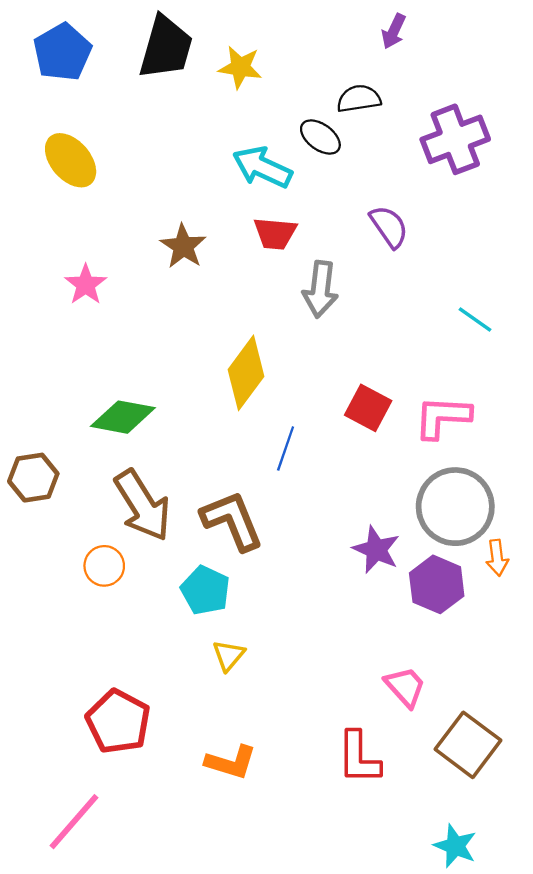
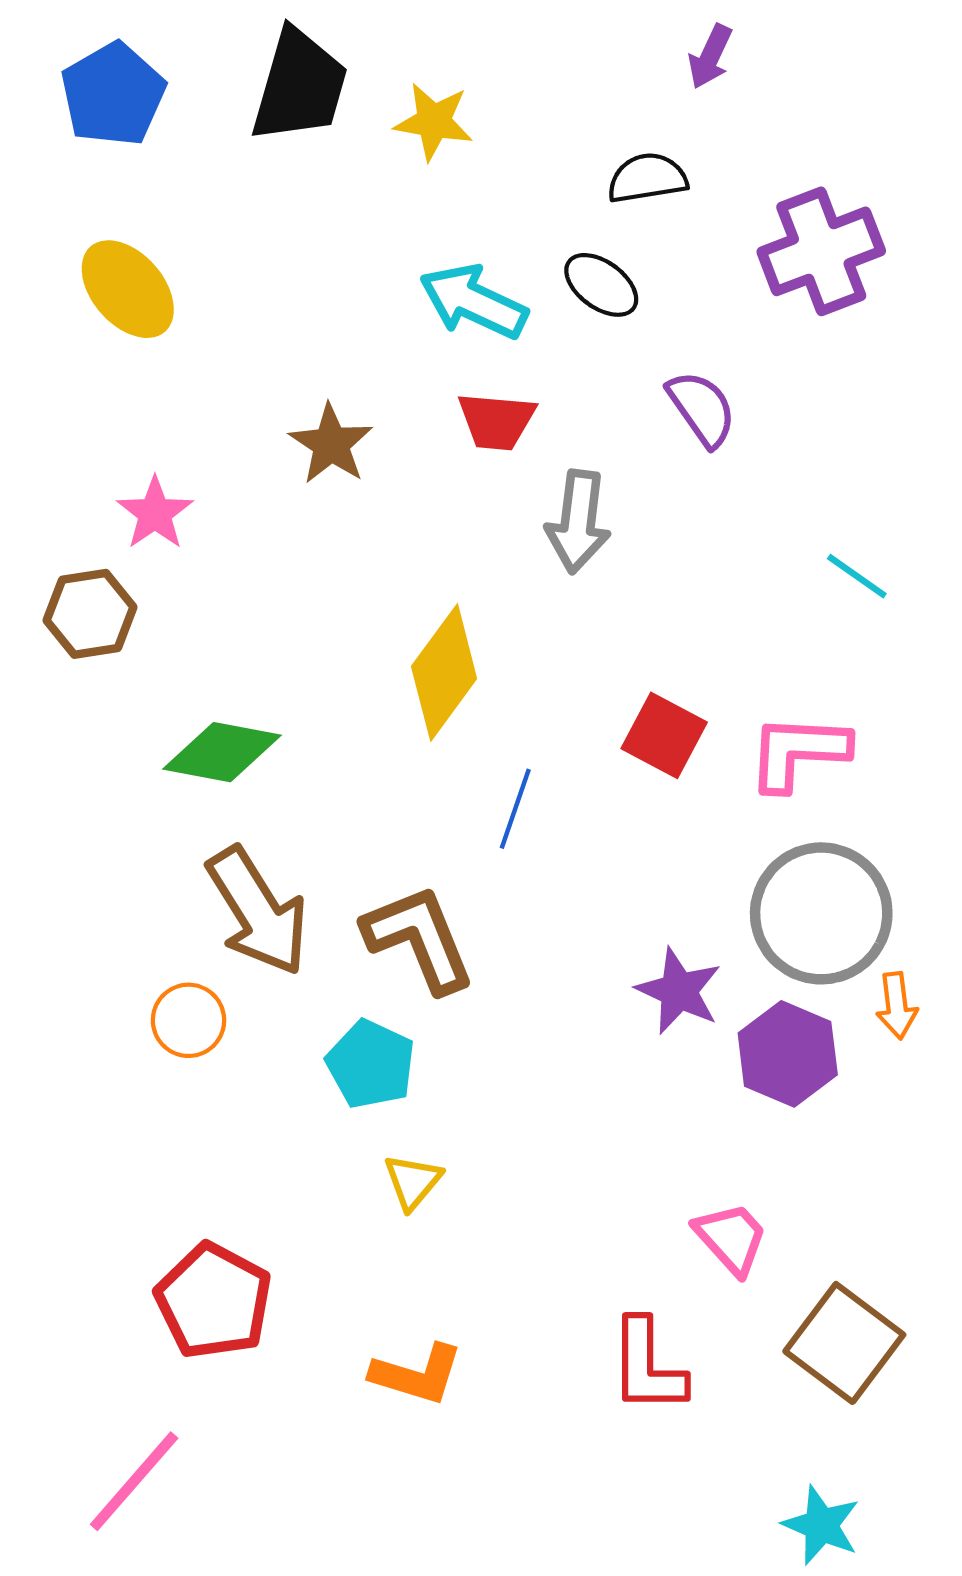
black ellipse: (320, 137) -> (601, 285), moved
brown hexagon: (33, 478) -> (90, 614), moved

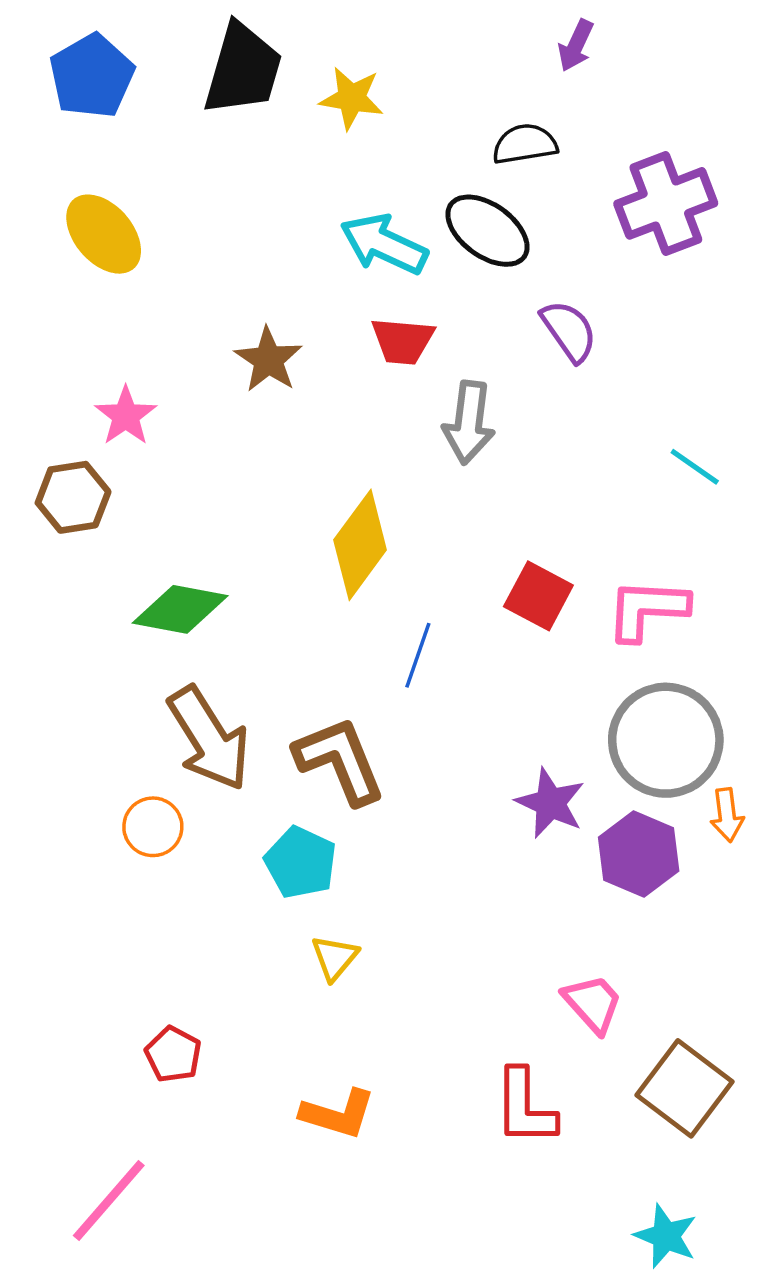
black ellipse: (601, 285) -> (487, 231), size x1.4
red pentagon: (214, 1301) -> (173, 1054), size x0.6

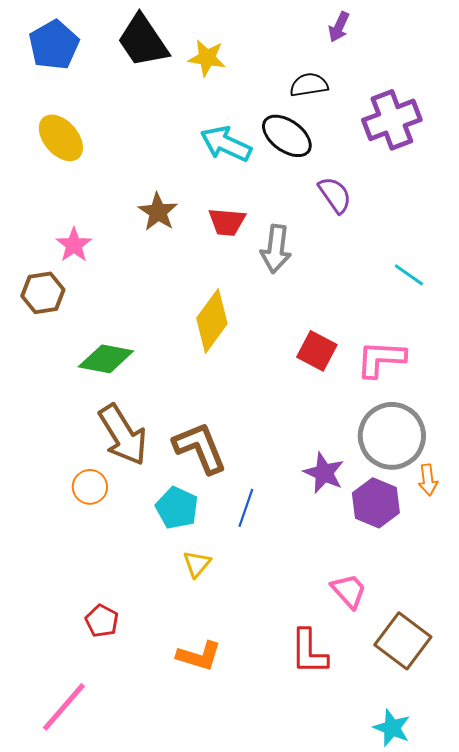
black trapezoid: (243, 69) -> (143, 41), turned 130
red trapezoid: (403, 341) -> (227, 222), moved
blue line: (418, 655) -> (246, 508), moved

